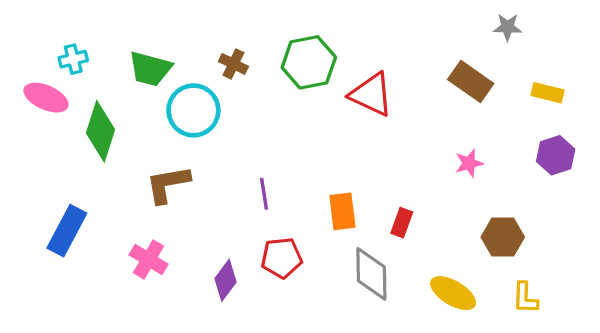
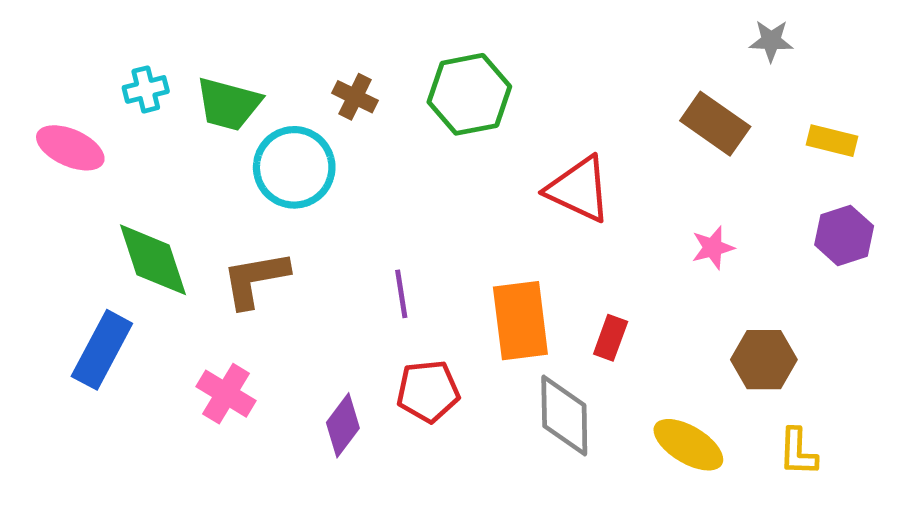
cyan cross: (73, 59) -> (146, 89), moved
red triangle: (371, 94) -> (579, 189), moved
green diamond: (100, 131) -> (153, 260), moved, turned -36
orange rectangle: (342, 211) -> (520, 321), size x1.4

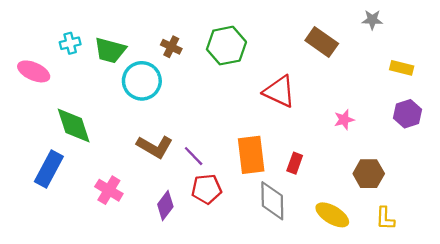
brown rectangle: (715, 124) -> (322, 42), moved
brown L-shape: (255, 279) -> (155, 147), moved, turned -140
purple line: (401, 294) -> (194, 156), moved, turned -35

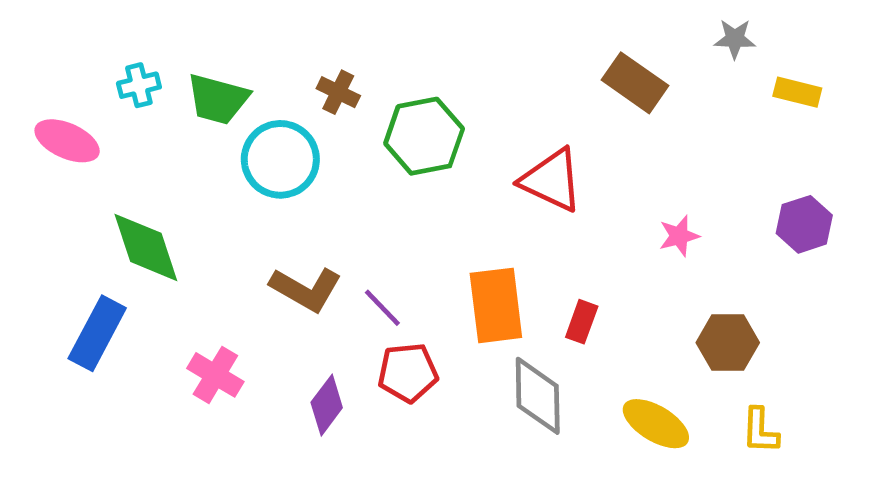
green hexagon: (226, 46) -> (424, 136), moved
yellow rectangle: (402, 68) -> (797, 92), moved

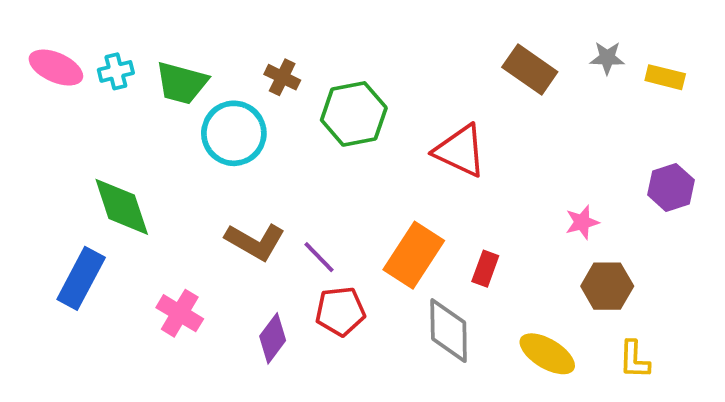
gray star: (735, 39) -> (607, 58), moved
pink ellipse: (67, 141) -> (56, 68), moved
pink star: (679, 236) -> (582, 222), moved
orange rectangle: (496, 305) -> (414, 255), turned 40

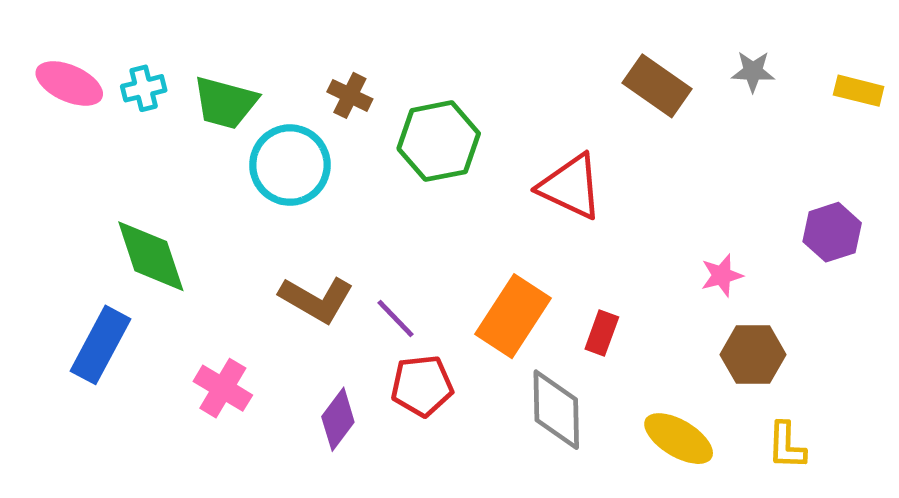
yellow rectangle: (665, 77) -> (859, 91), moved

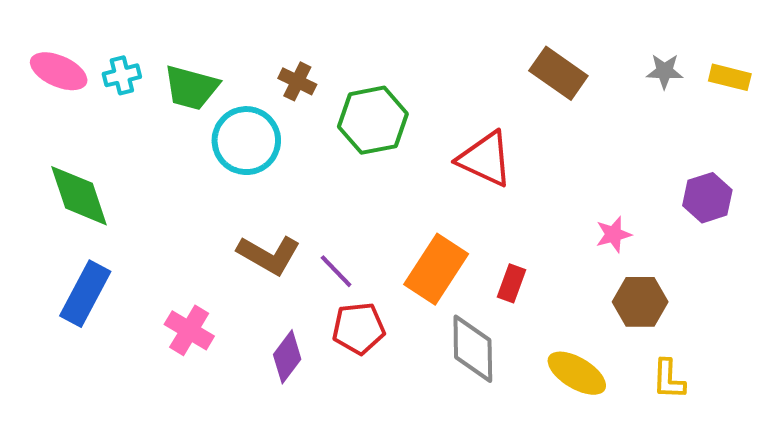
gray star: (753, 71) -> (665, 71), moved
green diamond: (151, 256) -> (79, 196), moved

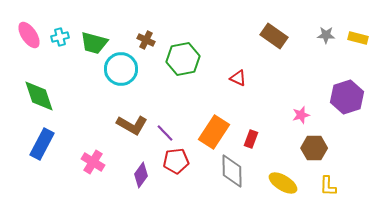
pink ellipse: (59, 71) -> (29, 35), turned 32
red triangle: (485, 159) -> (238, 78), size x0.6
purple hexagon: (707, 198) -> (347, 97), size x1.4

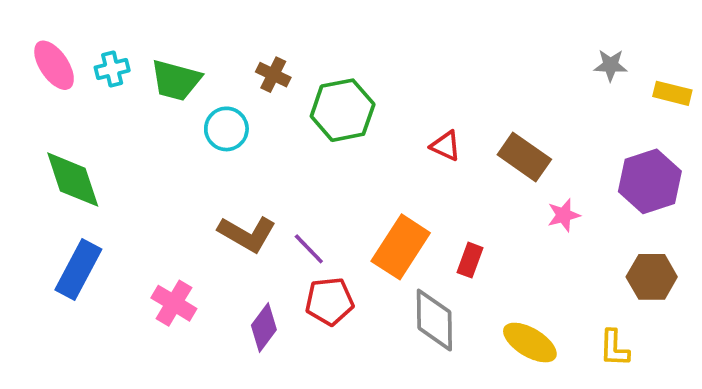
brown rectangle: (274, 36) -> (524, 157), moved
yellow rectangle: (358, 38) -> (672, 93), moved
cyan circle: (121, 69) -> (226, 129), size x0.7
brown hexagon: (314, 148) -> (652, 277), moved

